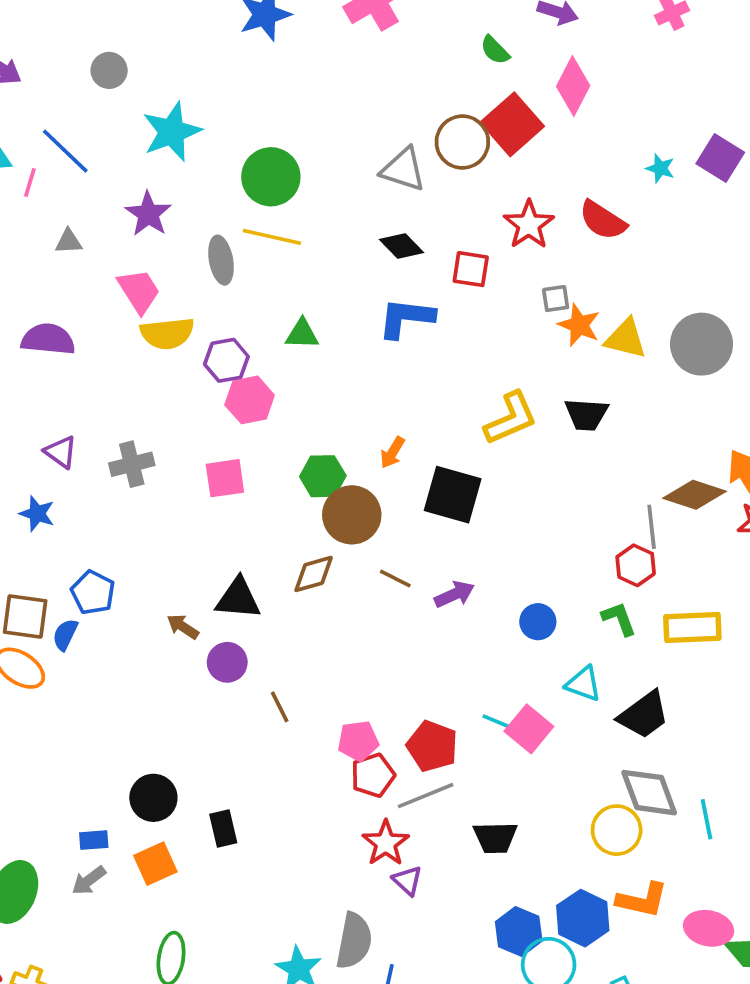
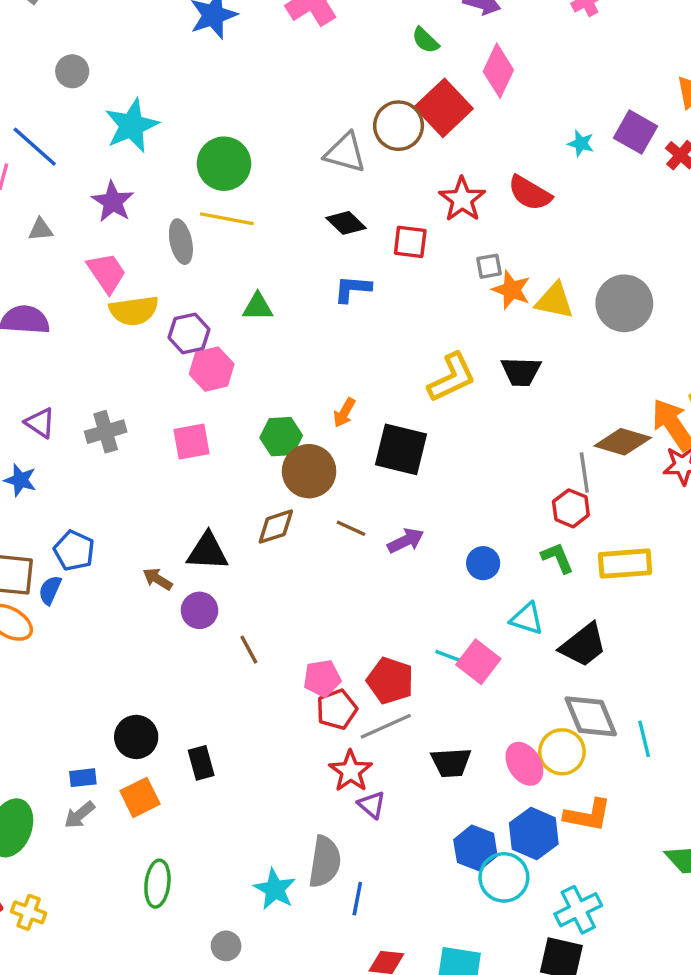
blue L-shape: (406, 318) -> (352, 289), size x0.7
pink ellipse: (709, 928) -> (524, 764), moved, turned 48

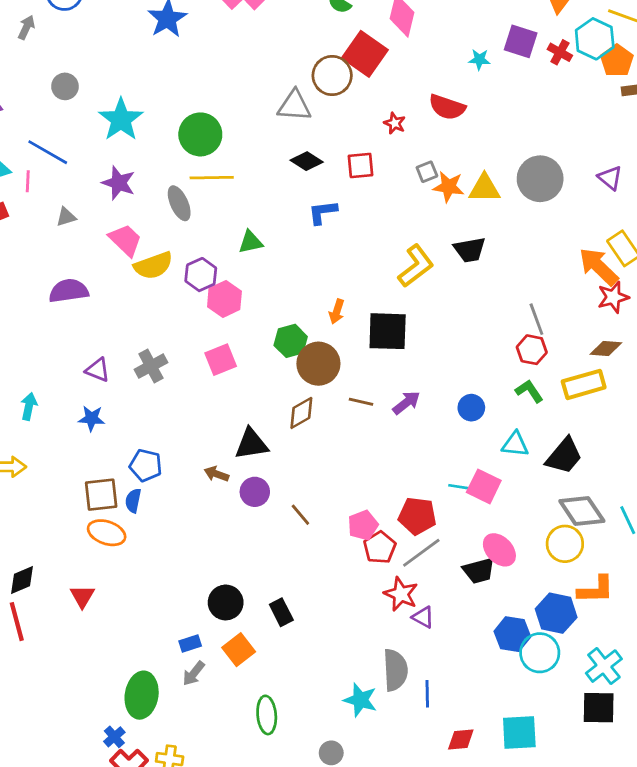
red star: (462, 199) -> (395, 123), size x0.6
brown diamond: (623, 442) -> (606, 349), moved, size x0.7
pink ellipse: (524, 764) -> (499, 550), moved

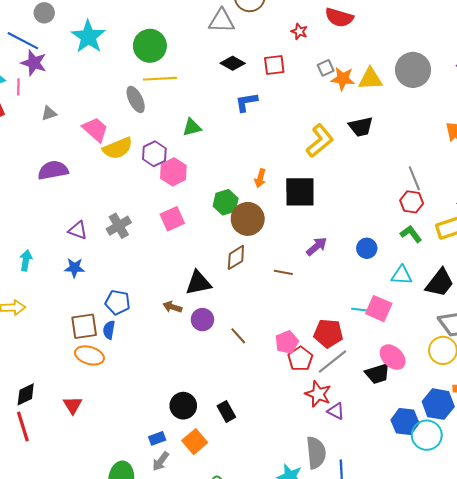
blue line: (48, 152) -> (23, 41), moved
purple star: (119, 183) -> (34, 63), moved
brown line: (361, 402) -> (283, 272), moved

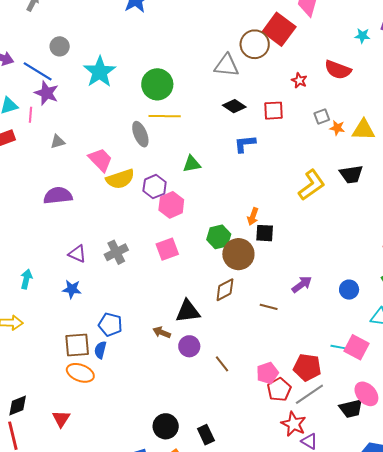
orange star: (343, 79) -> (337, 128), size x0.7
black square: (300, 192) -> (265, 233), moved, size x0.6

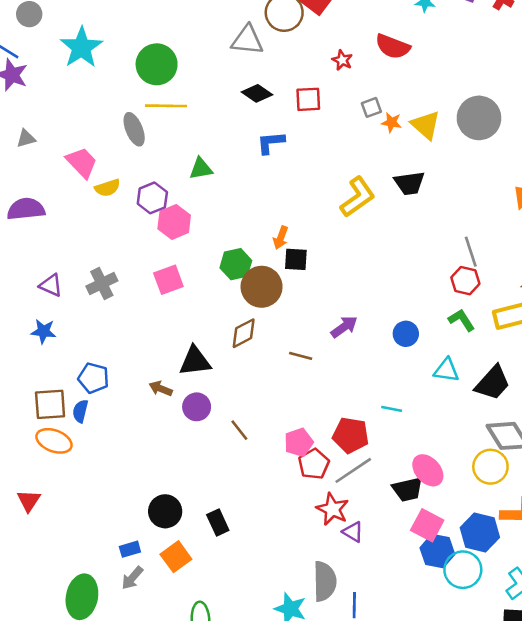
yellow triangle: (363, 130) -> (426, 125), turned 40
yellow semicircle: (120, 179) -> (107, 188), size x0.7
pink square: (356, 347) -> (427, 525), moved

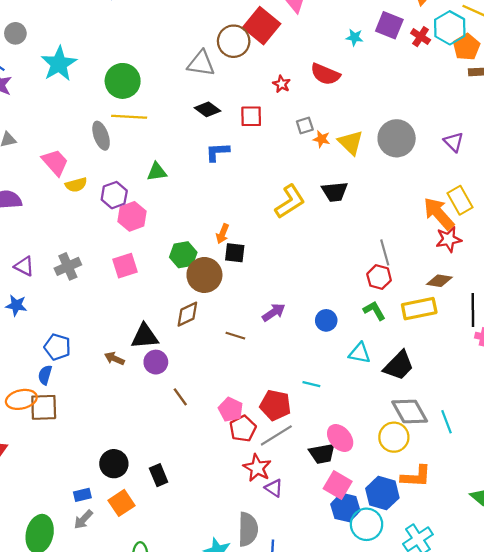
brown square: (50, 404) -> (44, 407), moved
purple circle: (197, 407) -> (156, 362), moved
orange ellipse: (54, 441) -> (21, 399), turned -36
pink pentagon: (299, 442) -> (231, 409), turned -30

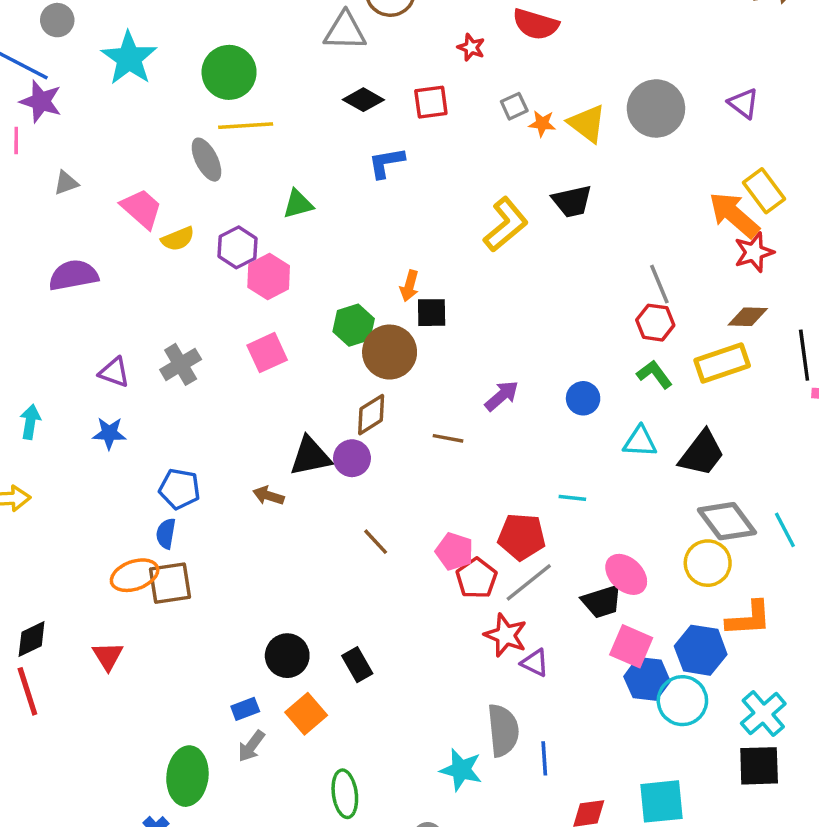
purple circle: (156, 362) -> (352, 458), moved

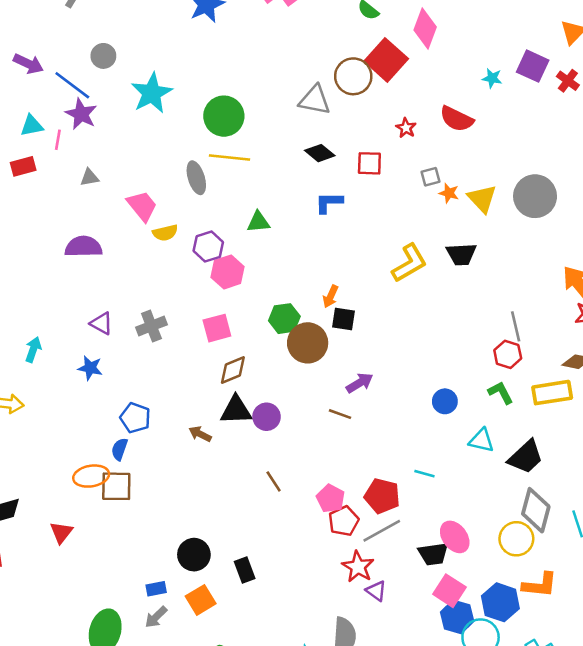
purple arrow: (502, 396) -> (360, 383), moved
brown diamond: (371, 415) -> (233, 370), moved
gray diamond: (727, 521) -> (536, 510), turned 42

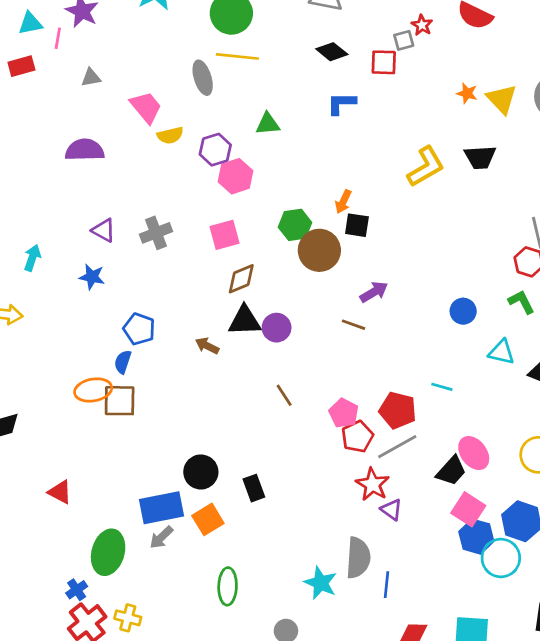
gray square: (431, 177) -> (404, 40), moved
red triangle: (61, 532) -> (60, 492), moved, turned -40
black trapezoid: (433, 554) -> (451, 471), turned -40
blue rectangle: (156, 589) -> (161, 508), size x2.0

